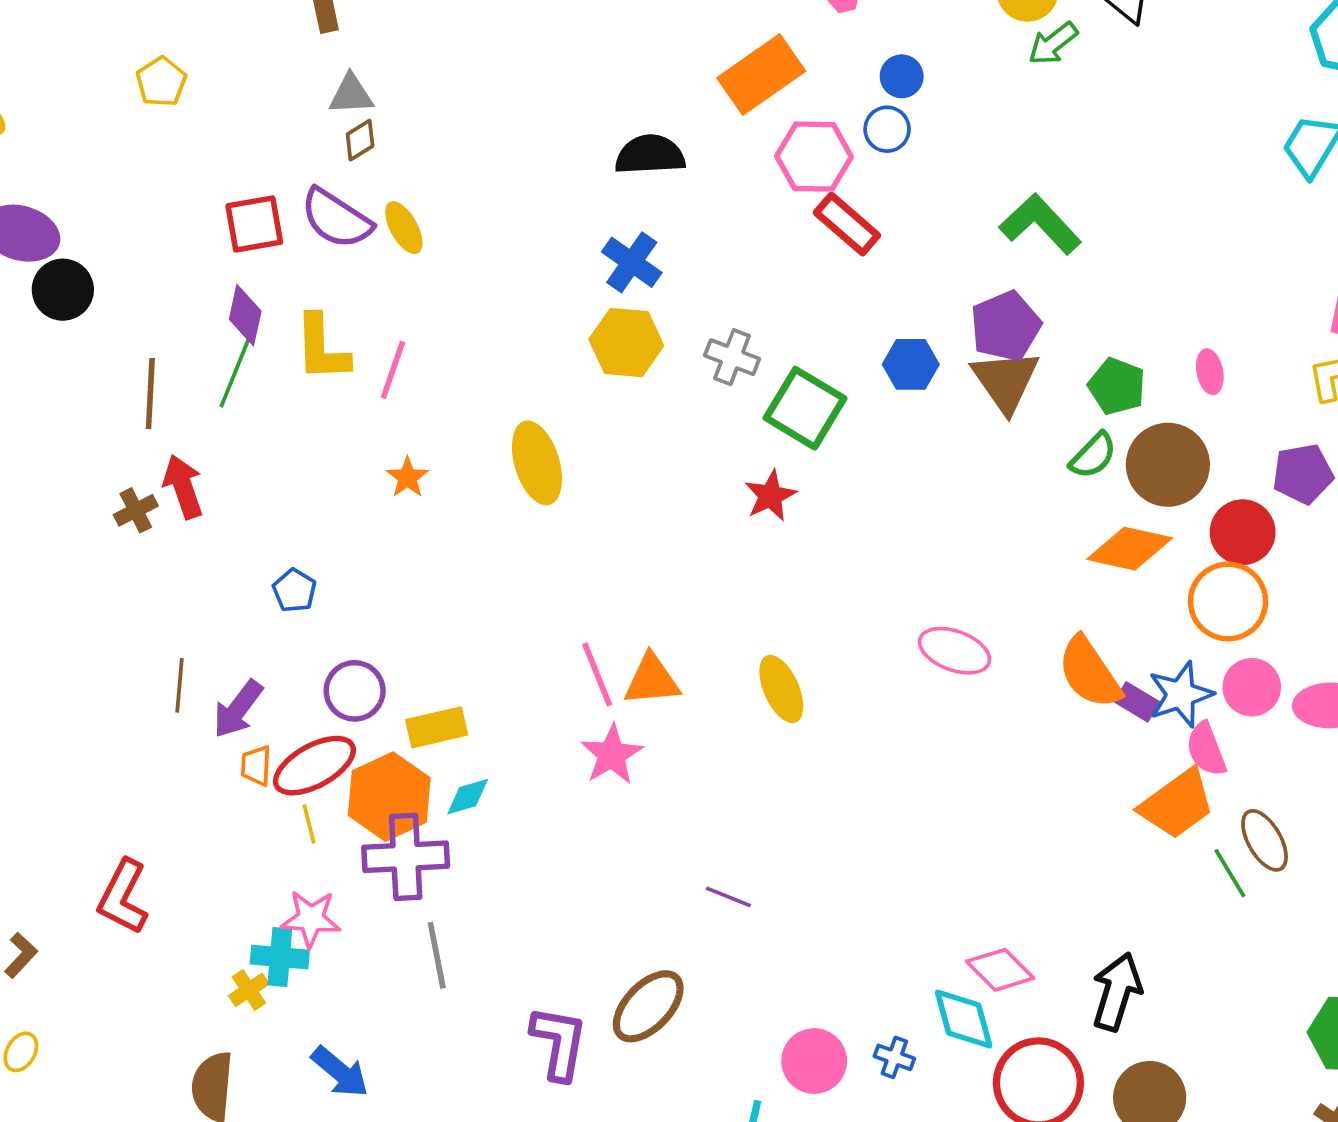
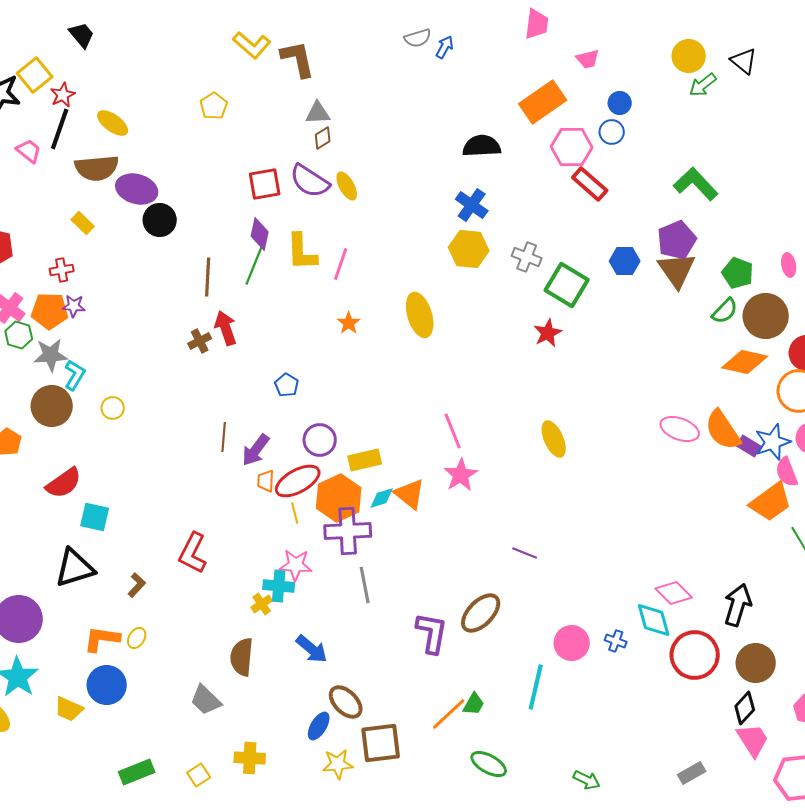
pink ellipse: (955, 651) -> (680, 429), moved
orange triangle: (652, 680) -> (410, 494), moved, turned 44

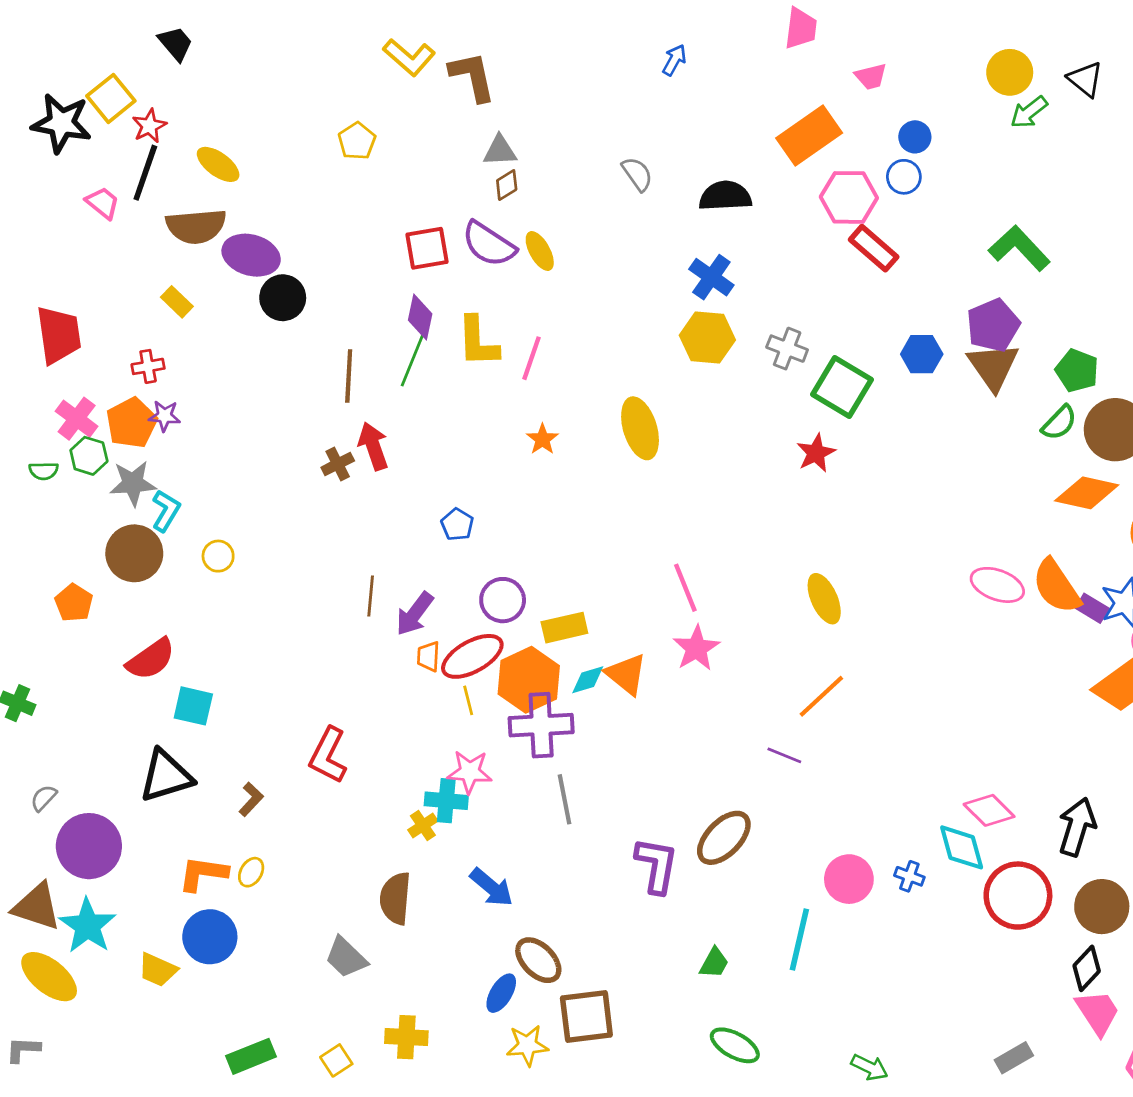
gray semicircle: (418, 38) -> (637, 174), moved, turned -108
orange pentagon: (50, 311) -> (132, 423), turned -30
orange line: (449, 714) -> (821, 696), moved

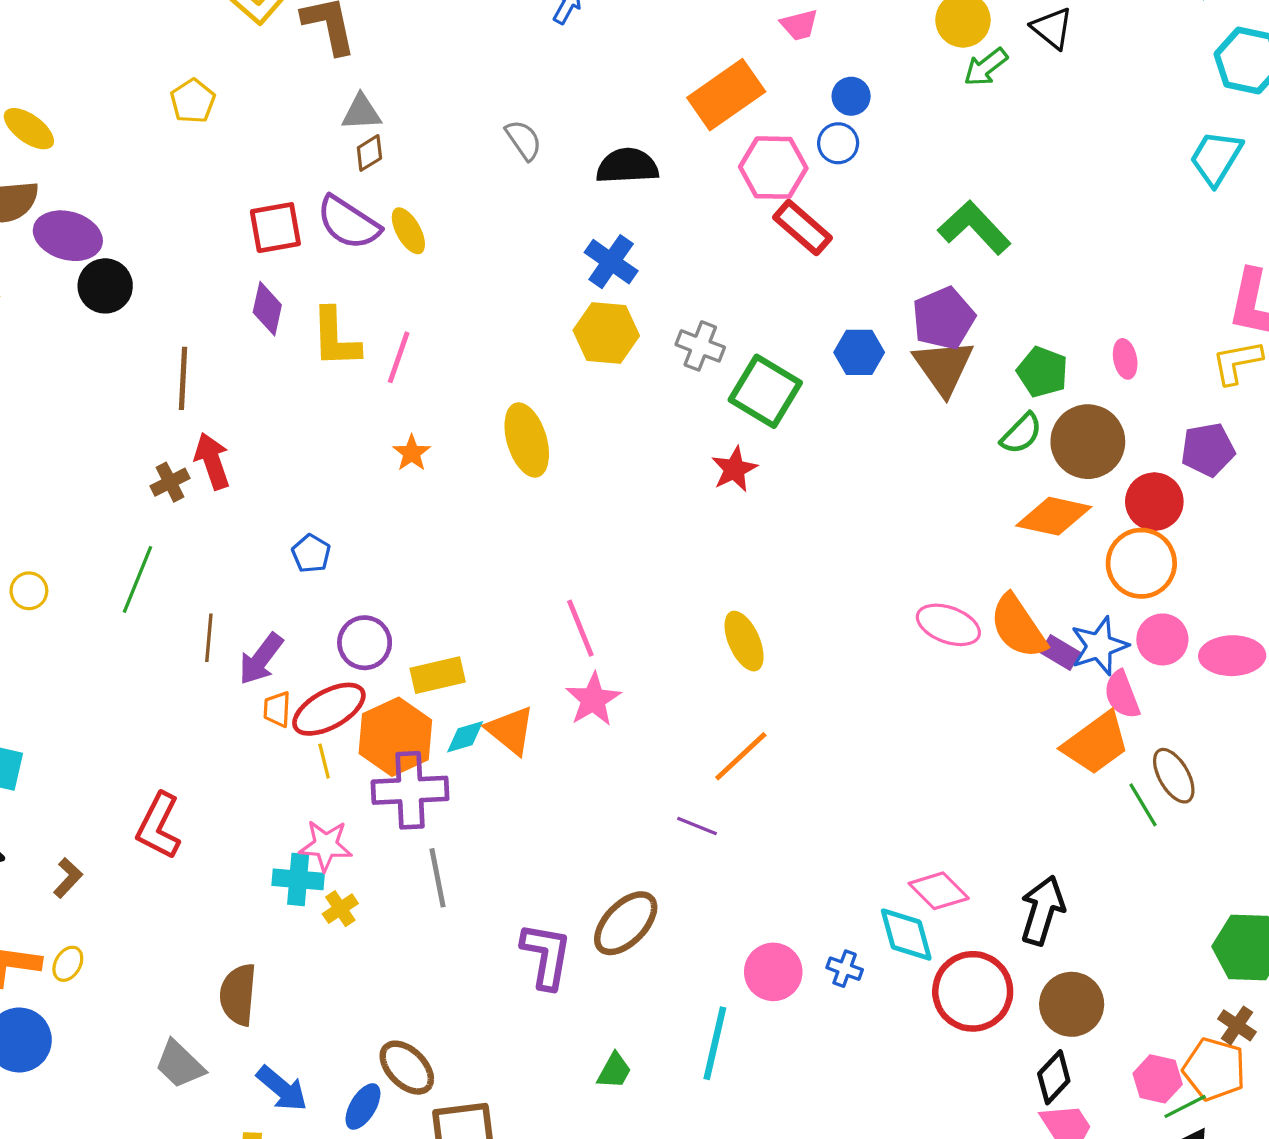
green line: (413, 358) -> (138, 579), moved
yellow cross: (423, 825) -> (340, 909), moved
blue arrow: (492, 887) -> (282, 1089), moved

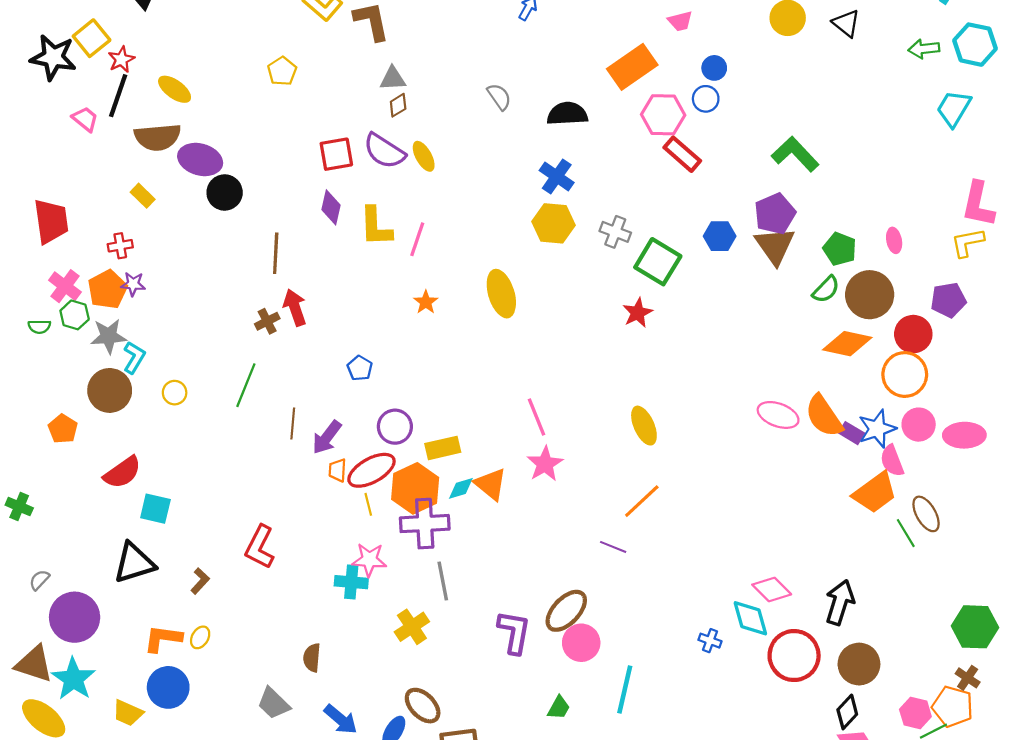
green arrow: (986, 67) -> (924, 49), moved, turned 32
yellow cross: (340, 909) -> (412, 627), moved, size x1.5
pink circle: (773, 972) -> (581, 643), moved
brown semicircle: (238, 995) -> (312, 658), size x0.7

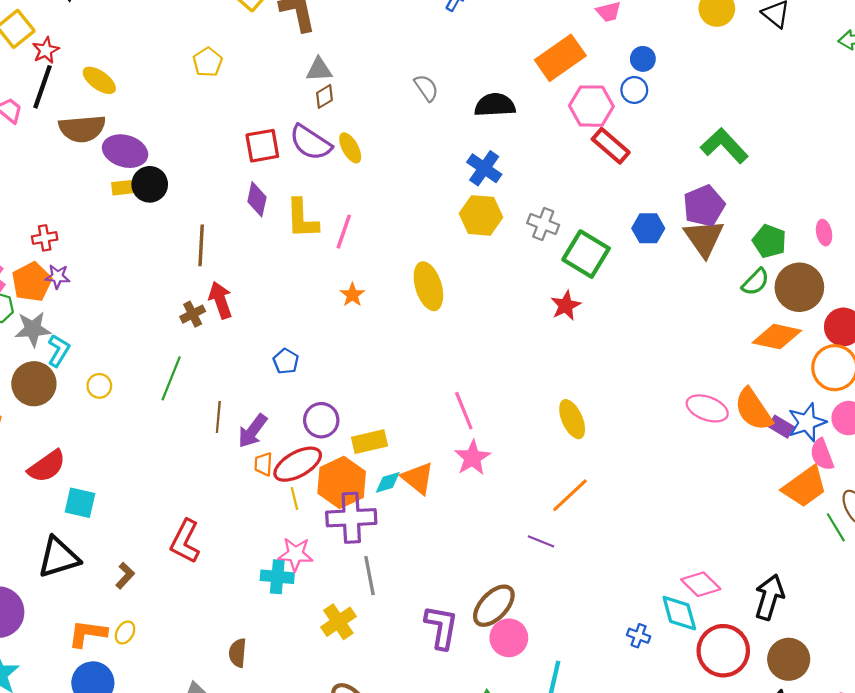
yellow rectangle: (143, 196) -> (124, 188), moved, turned -50

